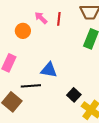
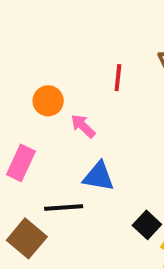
pink arrow: (41, 18) -> (83, 126), moved

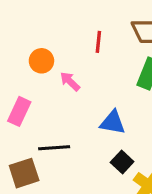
blue triangle: (99, 176) -> (113, 122), moved
brown square: (27, 238) -> (24, 173), turned 32

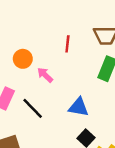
black line: (54, 148) -> (33, 108), moved, turned 50

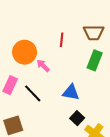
orange circle: (23, 59) -> (25, 52), size x1.5

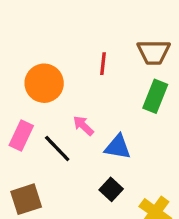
pink arrow: (43, 66) -> (83, 126), moved
black square: (77, 118) -> (111, 189), moved

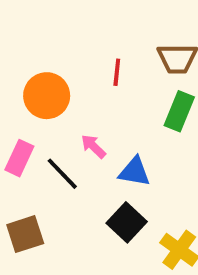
black square: (111, 189) -> (127, 222), size x1.4

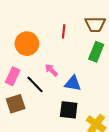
black square: (127, 222) -> (69, 110), turned -36
brown square: (25, 234) -> (16, 104), moved

